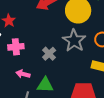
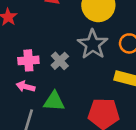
pink cross: (16, 47) -> (28, 60), moved

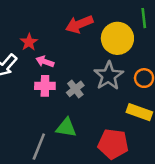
pink arrow: (26, 87) -> (45, 62), moved

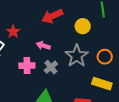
yellow circle: (117, 38) -> (83, 26), size x0.6
pink arrow: (45, 62) -> (43, 46), moved

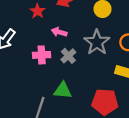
red star: (13, 32) -> (37, 11), moved

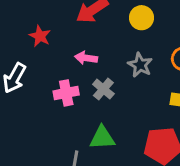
red star: (37, 11) -> (40, 36), moved
gray star: (97, 42) -> (140, 65), size x0.7

